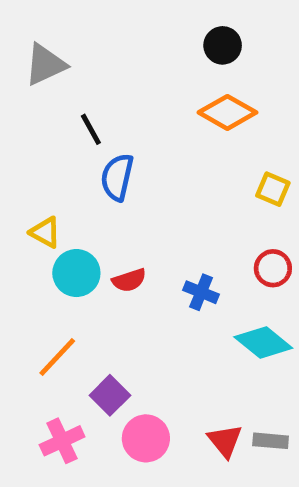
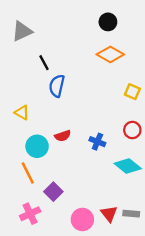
cyan circle: (76, 273) -> (37, 146), moved
orange line: (57, 357) -> (28, 173), turned -70
pink circle: (146, 438) -> (82, 219), moved

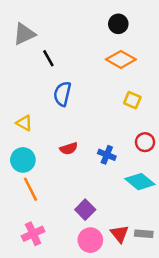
black line: (44, 63) -> (48, 58), moved
yellow square: (132, 92) -> (132, 100), moved
cyan circle: (37, 146) -> (23, 160), moved
purple square: (53, 192) -> (85, 210), moved

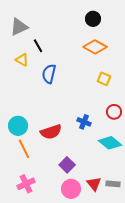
yellow triangle: (24, 123) -> (22, 60), moved
red semicircle: (69, 148) -> (51, 132), moved, size x1.5

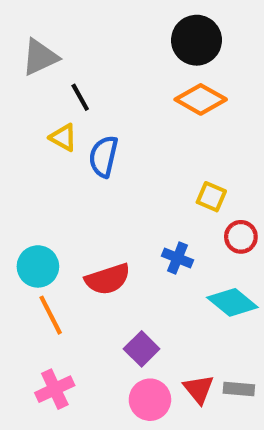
black circle: (93, 19) -> (197, 40), size x1.5
yellow triangle: (22, 60) -> (63, 137), moved
yellow square: (104, 79) -> (211, 197), moved

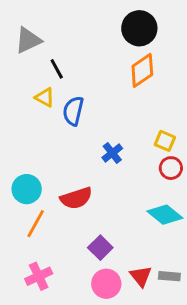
orange diamond: (201, 99) -> (142, 70), turned -64
yellow square: (211, 197) -> (165, 141), moved
blue cross: (177, 258) -> (112, 153), moved, turned 30
orange line: (51, 315) -> (36, 224), turned 56

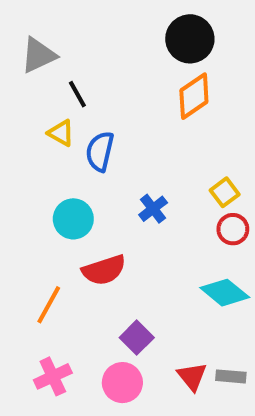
yellow square: (165, 141) -> (225, 192), turned 30
cyan circle: (27, 189) -> (73, 219), moved
pink circle: (106, 284) -> (122, 383), moved

